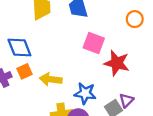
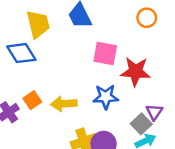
blue diamond: (19, 47) -> (21, 53), moved
blue star: (85, 93) -> (106, 97), moved

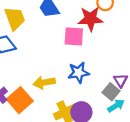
red star: (135, 72) -> (91, 19), moved
orange square: (32, 100) -> (20, 100), moved, size x1.6

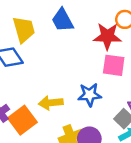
pink square: (74, 36) -> (114, 65), moved

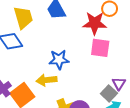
blue star: (90, 95) -> (59, 60), moved

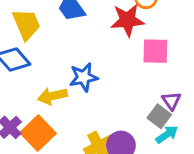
pink square: (100, 48) -> (155, 51), moved
yellow arrow: (47, 80) -> (52, 96), moved

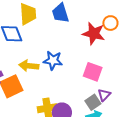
pink square: (155, 51) -> (93, 72), moved

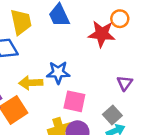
pink square: (93, 72) -> (74, 101), moved
purple triangle: (104, 95) -> (125, 83), moved

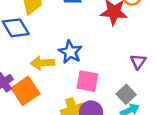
blue star: (58, 72) -> (70, 52), turned 30

